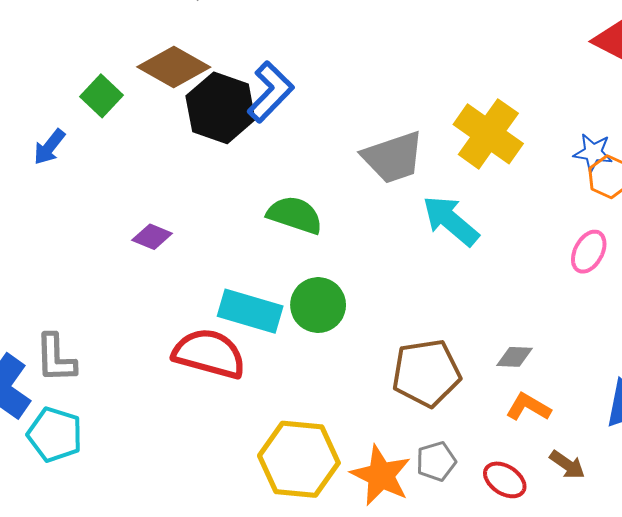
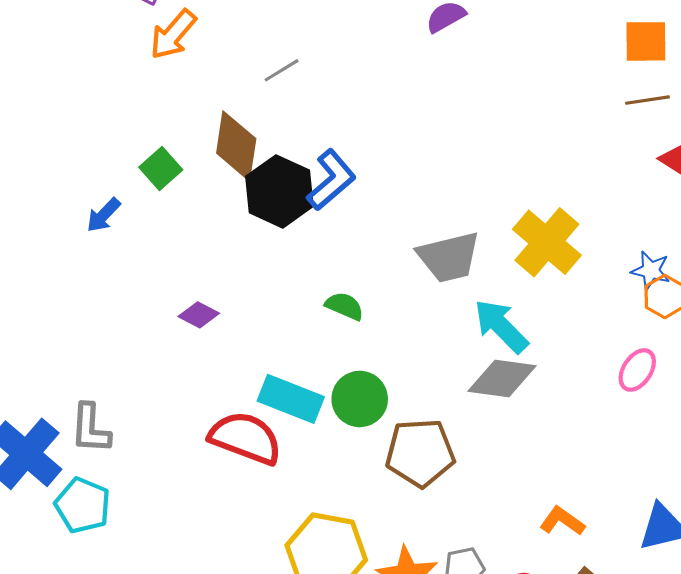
brown diamond: (174, 67) -> (236, 146), turned 64
green semicircle: (295, 215) -> (344, 306), size x0.7
gray diamond: (515, 357) -> (502, 378), moved, size x1.8
brown pentagon: (426, 373) -> (420, 453), moved

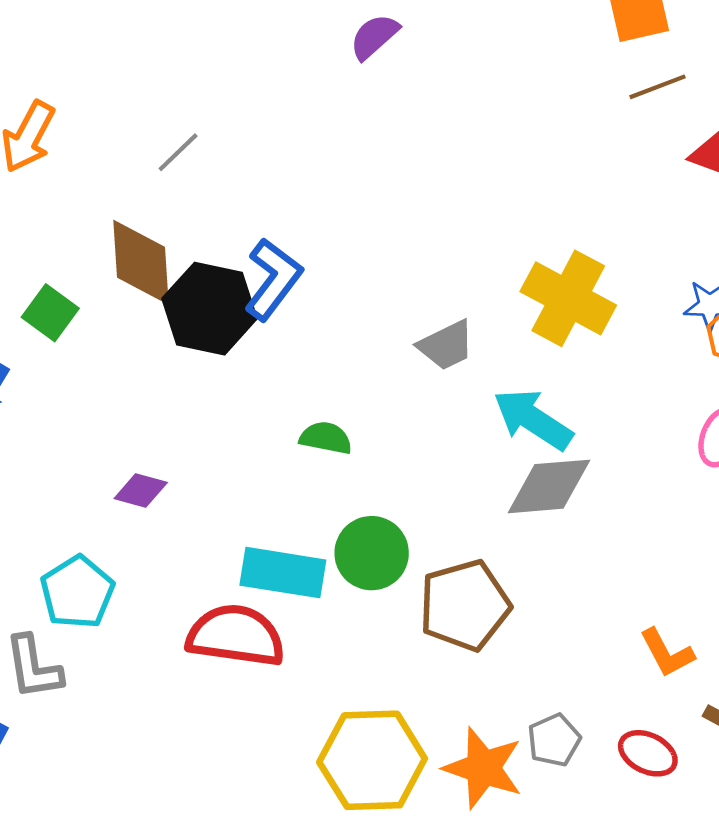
gray trapezoid: (449, 257) -> (446, 345), size x0.7
cyan pentagon: (83, 505) -> (77, 592), moved, turned 30
orange L-shape: (562, 521) -> (667, 653), turned -141

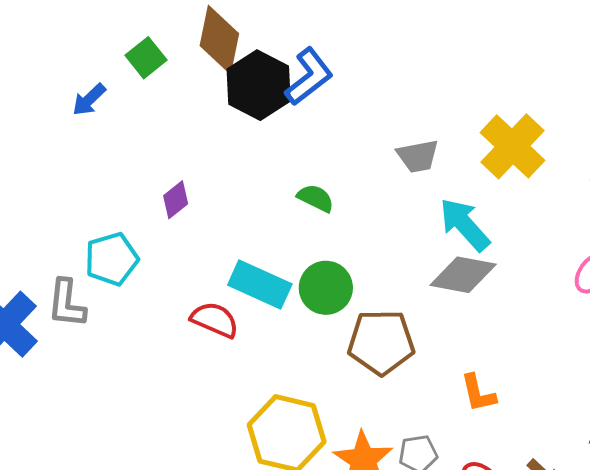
purple diamond: (141, 491) -> (176, 200), turned -69
red semicircle: (236, 636) -> (215, 320), size x0.7
orange L-shape: (667, 653) -> (478, 393), moved

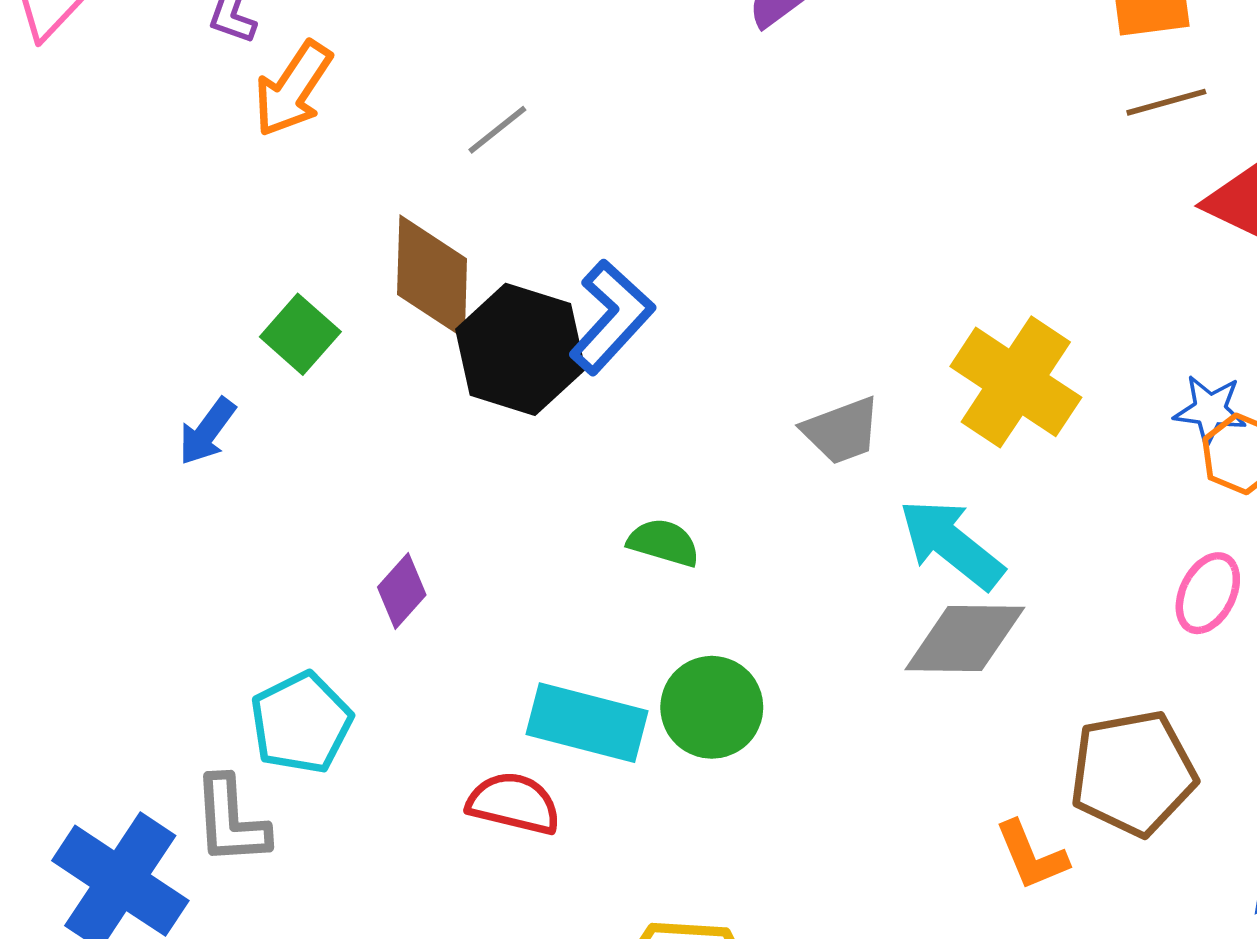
brown pentagon: (381, 342) -> (1133, 773), moved

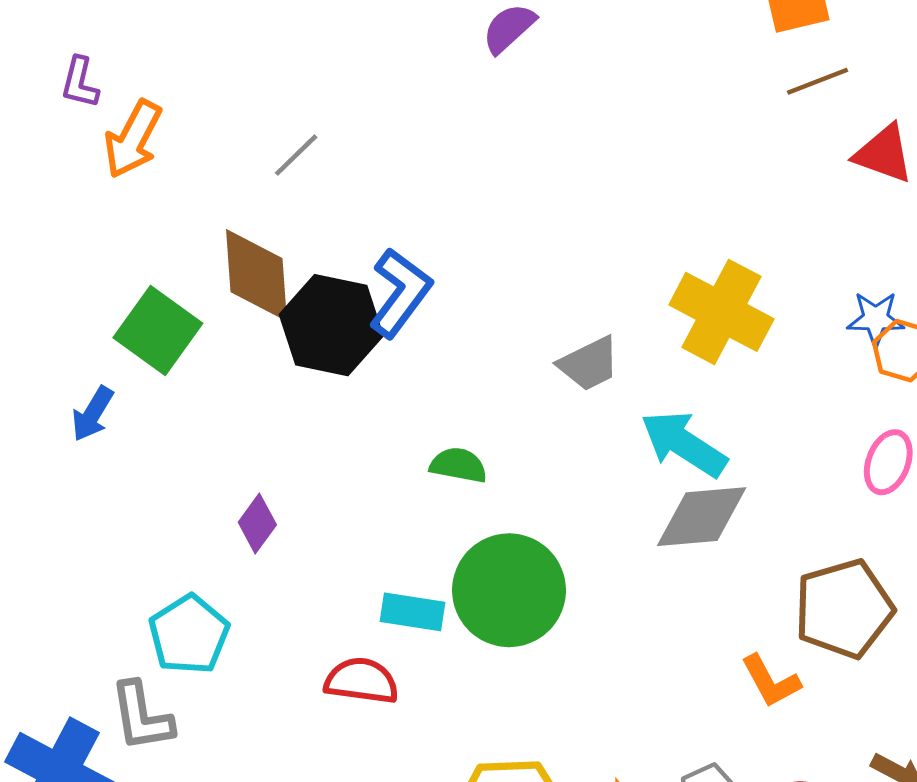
green square: (300, 334) -> (158, 330), size x1.4
green circle: (712, 707) -> (509, 590), size x1.4
cyan rectangle: (587, 723) -> (413, 612), size x0.7

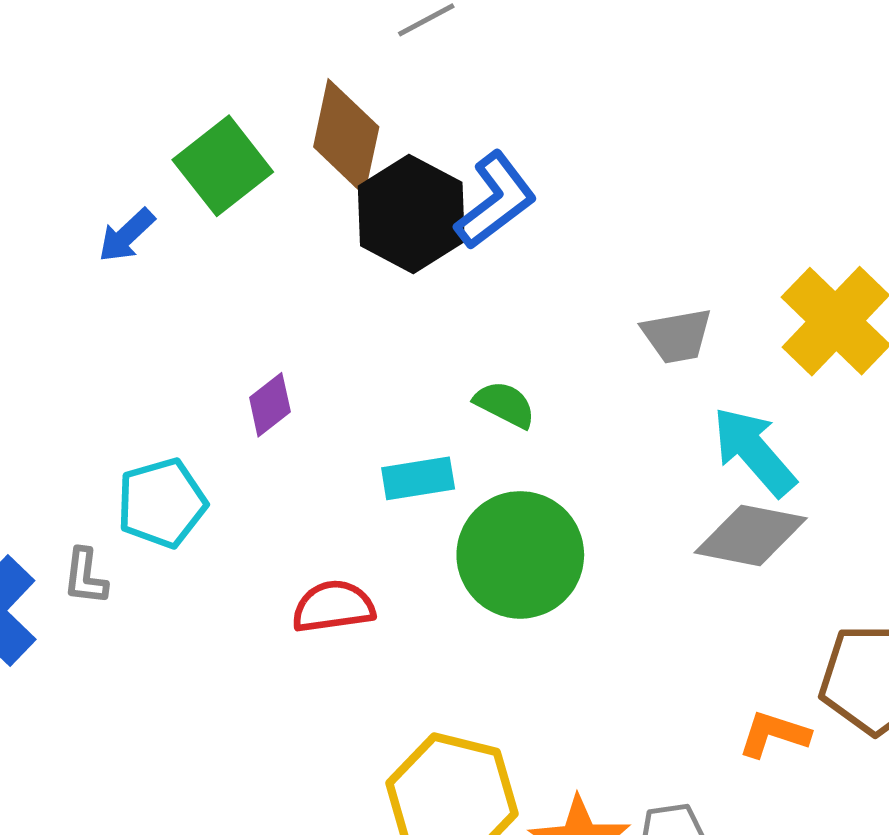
cyan rectangle: (413, 612) -> (418, 478), moved, turned -34
red semicircle: (362, 681) -> (333, 607), turned -32
orange L-shape: (771, 681) -> (774, 734), turned 120
gray L-shape: (142, 716) -> (85, 577), size x0.7

